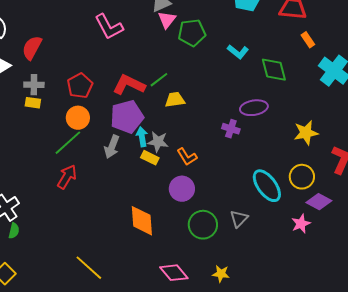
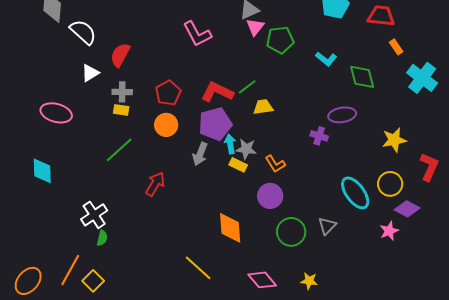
green line: (68, 143) -> (119, 150), moved
yellow line: (89, 268) -> (198, 268), moved

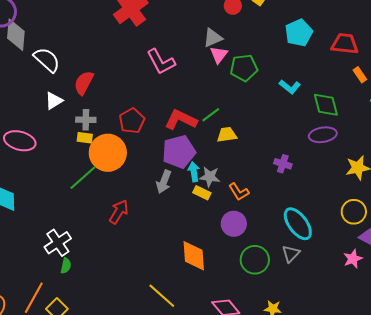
purple ellipse: (342, 115) -> (323, 135), moved
orange circle: (166, 125) -> (108, 153), moved, size x1.6
cyan ellipse: (355, 193) -> (298, 224), moved

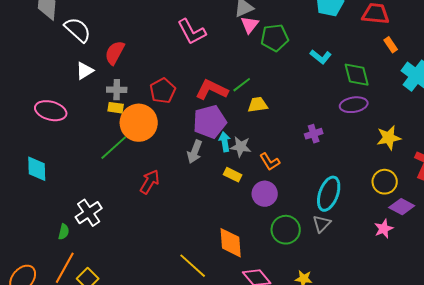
purple cross: (283, 164) -> (314, 134), turned -36
yellow rectangle: (202, 193) -> (233, 175), moved
cyan ellipse: (298, 224) -> (329, 194), turned 56
orange diamond: (194, 256) -> (231, 243), moved
green semicircle: (66, 266) -> (64, 232), moved

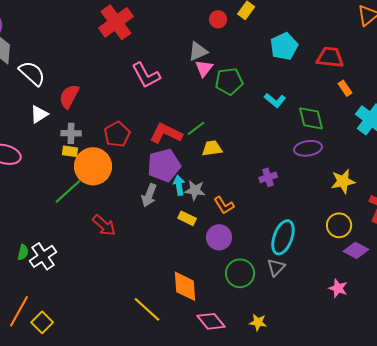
red arrow: (150, 182) -> (104, 225), turned 100
pink star: (384, 229) -> (338, 288), moved, turned -30
green semicircle: (64, 232) -> (23, 252), moved

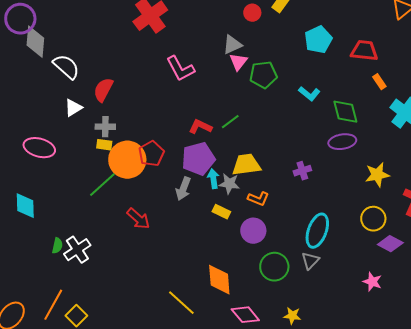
red L-shape: (166, 133) -> (200, 127), size x0.7
red pentagon: (117, 134) -> (151, 154), moved
yellow trapezoid: (212, 148) -> (246, 165), moved, size x1.4
orange L-shape: (224, 205) -> (258, 199), turned -35

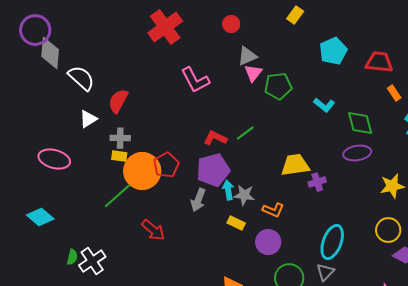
red circle: (252, 13) -> (231, 24), moved
yellow trapezoid: (246, 165) -> (295, 165), moved
cyan diamond: (25, 206) -> (40, 217), turned -48

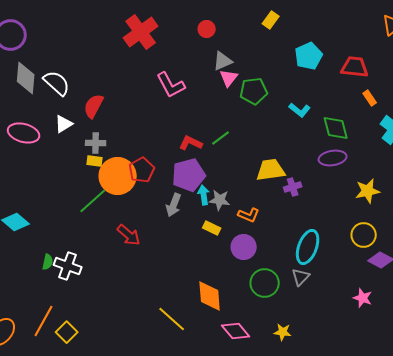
gray diamond: (50, 53) -> (26, 78), moved
pink ellipse: (54, 159) -> (24, 133), moved
white cross: (92, 261) -> (68, 266), turned -36

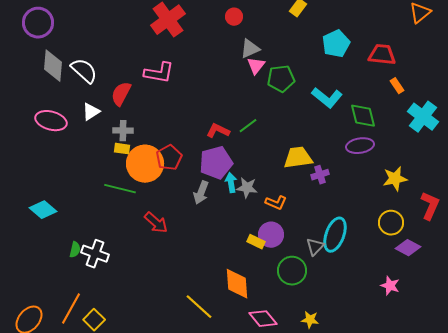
pink L-shape: (171, 85) -> (159, 73), moved, turned -52
cyan L-shape: (300, 110) -> (327, 98), size x1.4
green line: (93, 201) -> (120, 189), turned 56
yellow rectangle: (212, 228) -> (256, 242), moved
gray triangle: (301, 277) -> (315, 247), moved

